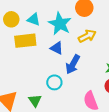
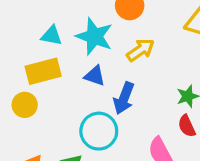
yellow circle: (11, 19) -> (25, 105), moved
cyan circle: (54, 82) -> (99, 131), size x1.5

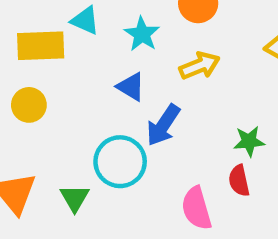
cyan star: (94, 36) -> (142, 34), size x0.7
yellow rectangle: (43, 71) -> (41, 46), moved

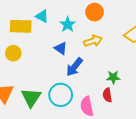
cyan circle: (120, 162) -> (61, 95), moved
green triangle: (75, 198) -> (31, 97), size x1.5

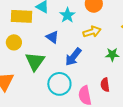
blue triangle: (61, 48) -> (52, 37), moved
green star: (113, 77) -> (112, 55), moved
green triangle: (31, 97) -> (35, 61), moved

